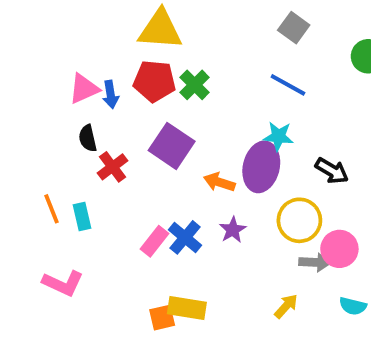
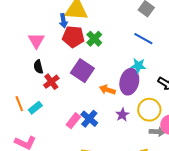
pink triangle: (84, 89) -> (36, 41), turned -36
blue arrow: (111, 94) -> (63, 21), moved
cyan rectangle: (82, 216) -> (35, 108), turned 64
purple star: (233, 230) -> (122, 115), moved

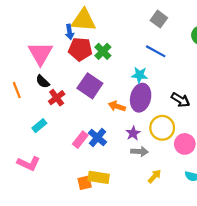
pink triangle: (36, 41) -> (40, 53), size x1.4
cyan star: (138, 66) -> (140, 75), moved
black semicircle: (38, 67) -> (43, 81), turned -32
orange line: (19, 104) -> (17, 90), moved
gray arrow: (157, 132) -> (140, 152), moved

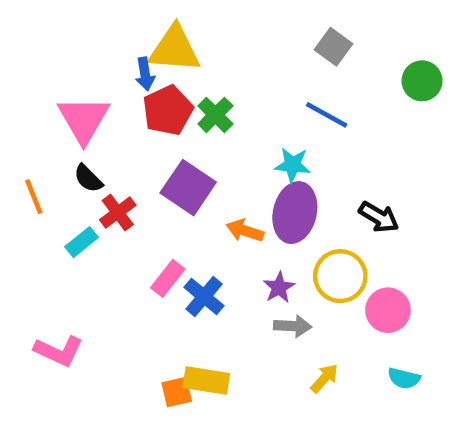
red pentagon: (80, 49) -> (168, 110), turned -30
cyan rectangle: (39, 126) -> (81, 242), moved
pink rectangle: (80, 140) -> (168, 278), moved

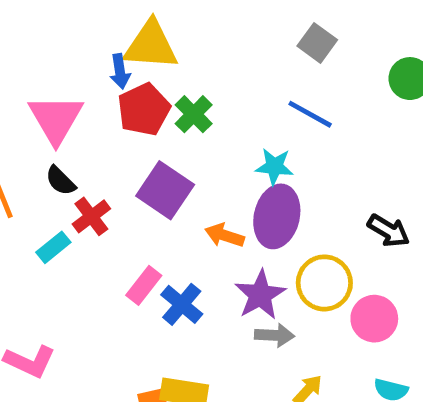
black arrow: (379, 217) -> (389, 231), moved
purple star: (279, 287) -> (260, 295), size x1.5

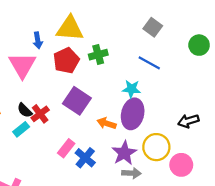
blue arrow: (120, 71) -> (38, 40), moved
green cross: (194, 114) -> (98, 55), moved, turned 30
black semicircle: (61, 181) -> (25, 110), moved
black arrow: (389, 231) -> (188, 121), turned 132

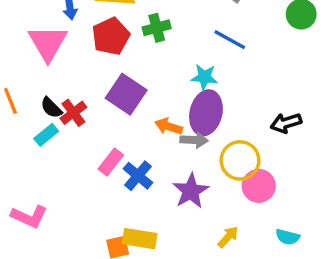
purple star: (124, 153) -> (191, 191), moved
pink circle: (181, 165) -> (259, 186), moved
gray arrow: (131, 173) -> (194, 140), moved

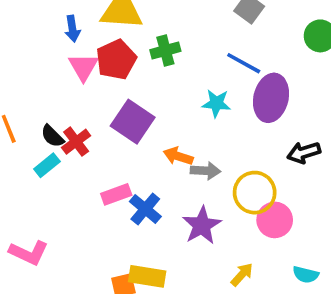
pink triangle: (48, 43) -> (83, 67), moved, size x0.7
purple ellipse: (206, 113) -> (271, 98), moved
pink rectangle: (111, 162) -> (116, 194), turned 32

